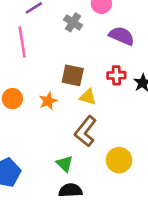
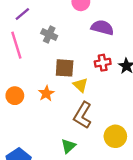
gray cross: (73, 22) -> (49, 34), moved
yellow triangle: (88, 97) -> (80, 85), turned 35
green triangle: (65, 164) -> (68, 146), turned 42

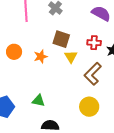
brown L-shape: (83, 115) -> (93, 74), moved
green triangle: (68, 146) -> (39, 101), moved, turned 40

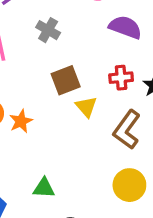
brown square: (61, 39) -> (66, 80), turned -30
orange star: (41, 56) -> (21, 121), moved

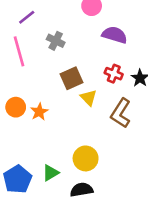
red cross: (121, 78) -> (114, 74), turned 30
yellow circle: (129, 185) -> (86, 158), moved
green triangle: (44, 188) -> (51, 173), moved, turned -30

